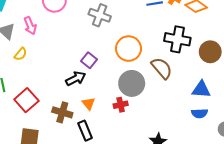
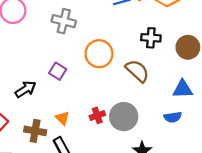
black cross: (177, 39) -> (151, 38), size x0.7
black arrow: (76, 79) -> (26, 89), moved
gray circle: (132, 83) -> (124, 117), moved
blue semicircle: (200, 113) -> (173, 117), moved

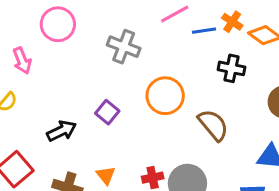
black cross: (151, 38) -> (231, 68), moved

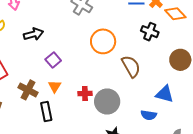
purple square: (107, 112) -> (53, 60), moved
black arrow: (62, 131) -> (33, 34), moved

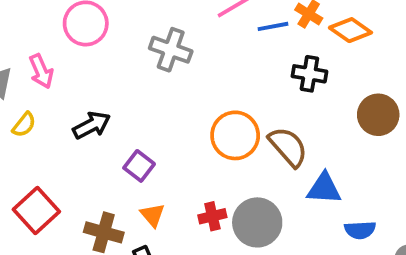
orange circle: (103, 41) -> (235, 135), moved
blue triangle: (165, 94) -> (324, 188), moved
blue semicircle: (149, 115) -> (360, 230), moved

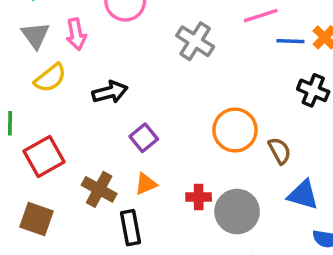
yellow semicircle: (24, 125) -> (50, 78), size x1.4
brown semicircle: (288, 147) -> (280, 151), size x0.7
orange triangle: (153, 215) -> (146, 184), turned 35

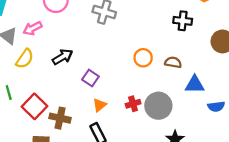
pink arrow: (76, 34) -> (33, 28), turned 90
orange circle: (235, 130) -> (143, 58), size x0.7
brown semicircle: (280, 151) -> (173, 62), turned -35
brown cross: (99, 189) -> (60, 118), moved

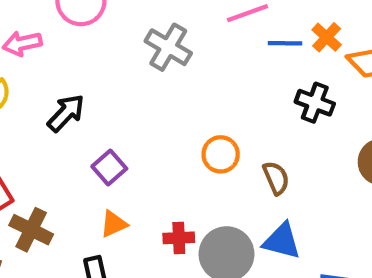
black arrow: (63, 57) -> (66, 113), turned -30
brown semicircle: (173, 62) -> (276, 178), turned 42
blue triangle: (195, 84) -> (282, 241), moved

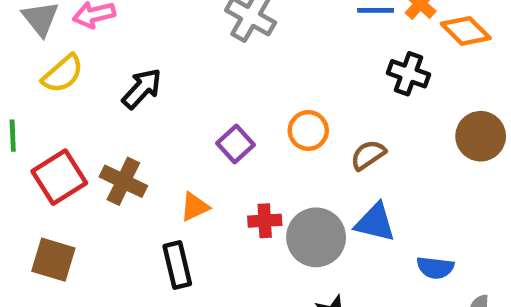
purple square: (109, 168) -> (235, 144), moved
brown semicircle: (276, 178) -> (368, 155), turned -100
brown cross: (31, 230) -> (123, 181), moved

